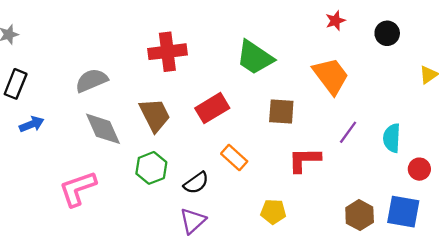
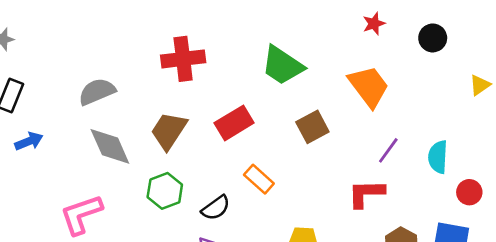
brown square: (281, 112) -> (312, 127), turned -32
brown trapezoid: (155, 115) -> (169, 131), turned -120
red L-shape: (304, 160) -> (366, 194), moved

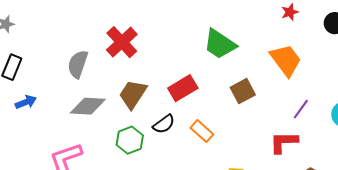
red cross: (183, 59) -> (122, 42), moved, turned -36
gray semicircle: (97, 92) -> (78, 64), turned -48
gray diamond: (110, 146) -> (88, 106), turned -63
black semicircle: (216, 208) -> (164, 124), moved

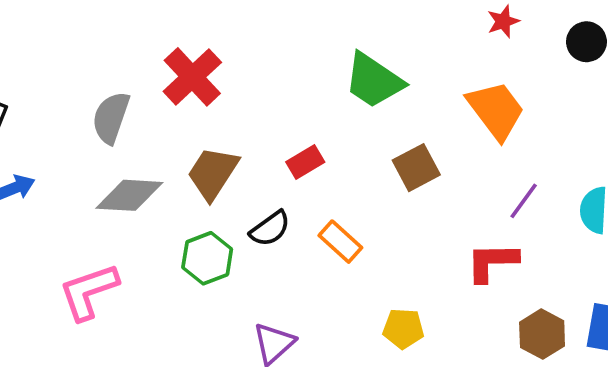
red rectangle: (183, 88) -> (305, 162), size x0.7

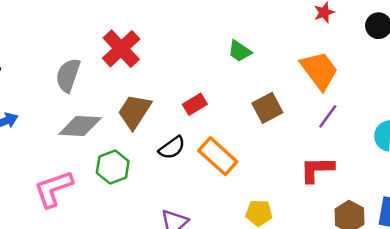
green trapezoid: (374, 81) -> (240, 51), size x0.6
purple line: (524, 201) -> (328, 116), moved
orange rectangle: (340, 242) -> (218, 156), size x1.4
green hexagon: (207, 258) -> (113, 167), moved

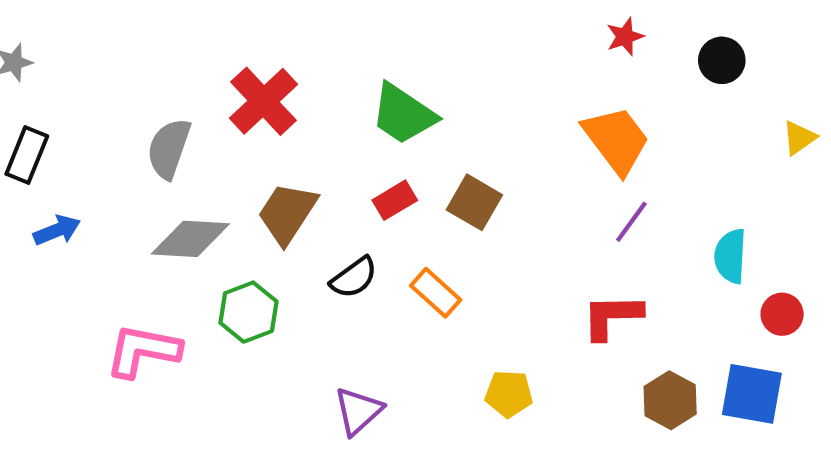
green trapezoid: (240, 51) -> (403, 114), moved, size x1.6
brown square: (267, 108) -> (474, 202), moved, turned -32
orange rectangle: (218, 156) -> (436, 293), size x0.7
pink L-shape: (54, 189) -> (143, 351), turned 30

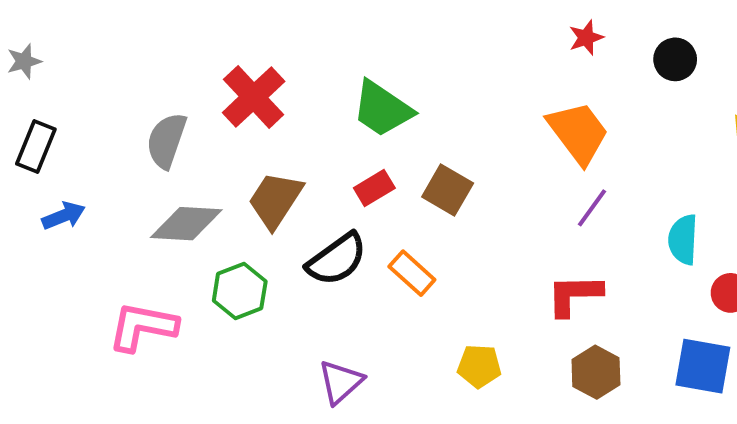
black semicircle: (354, 278) -> (337, 259), size x1.4
brown hexagon: (670, 400) -> (596, 372), moved

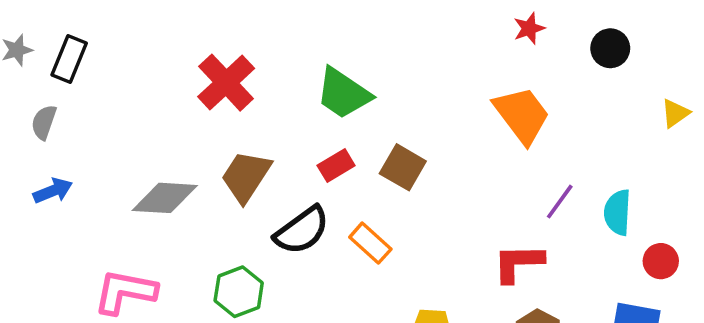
gray semicircle: (166, 141) -> (44, 122), moved, size x0.7
black rectangle: (36, 146) -> (69, 59), moved
purple line: (592, 208) -> (560, 202), moved
green hexagon: (240, 291) -> (239, 292), moved

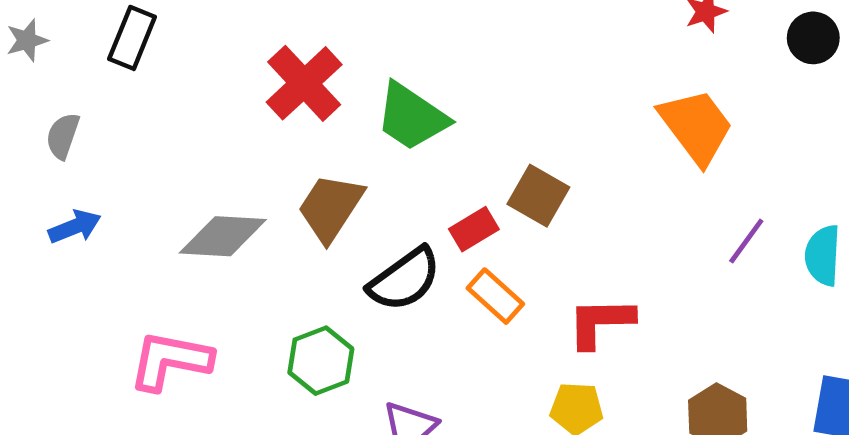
black rectangle: (69, 59) -> (132, 38), moved
green trapezoid: (343, 93) -> (412, 117), moved
red rectangle: (336, 166) -> (474, 229), moved
red L-shape: (518, 263) -> (601, 322), moved

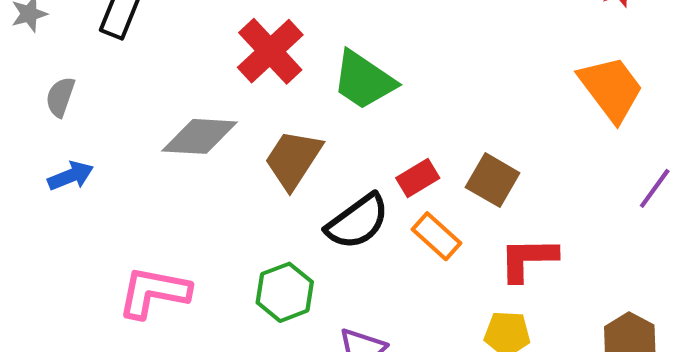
brown square: (538, 196) -> (493, 180), moved
gray diamond: (223, 236) -> (200, 136), moved

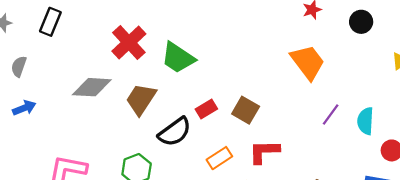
orange rectangle: (436, 236) -> (219, 158), moved, turned -75

